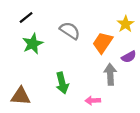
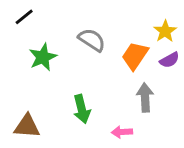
black line: (26, 17) -> (24, 17), moved
purple semicircle: (129, 57) -> (169, 60), moved

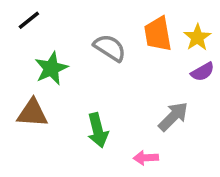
orange trapezoid: (135, 56) -> (158, 34), moved, turned -44
gray arrow: (145, 97) -> (173, 116), turned 48
brown triangle: (27, 126) -> (32, 113), moved

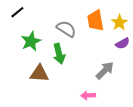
brown triangle: (32, 113) -> (39, 74), moved
green arrow: (98, 130) -> (59, 54), moved

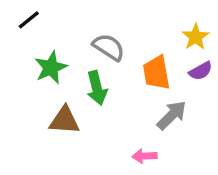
orange trapezoid: (95, 21) -> (156, 73), moved

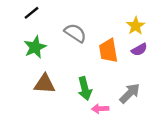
black line: (29, 20) -> (32, 13), moved
green arrow: (97, 88) -> (85, 89), moved
gray arrow: (172, 115) -> (130, 93), moved

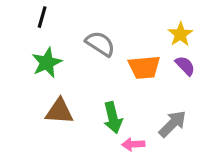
black line: (32, 13) -> (42, 17), turned -35
purple semicircle: (139, 50) -> (185, 66), turned -105
orange trapezoid: (108, 51) -> (144, 67), turned -85

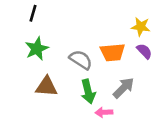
yellow star: (180, 34) -> (141, 27), turned -30
gray semicircle: (100, 44) -> (81, 60), moved
gray arrow: (173, 124) -> (124, 88), moved

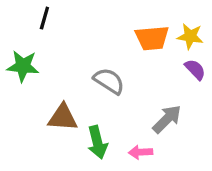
green star: (37, 49) -> (23, 66), moved, turned 30
orange trapezoid: (113, 52) -> (152, 38), moved
green arrow: (88, 91) -> (97, 142), moved

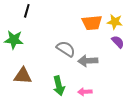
brown triangle: (63, 117) -> (23, 76), moved
gray arrow: (167, 119) -> (88, 61), moved, turned -138

